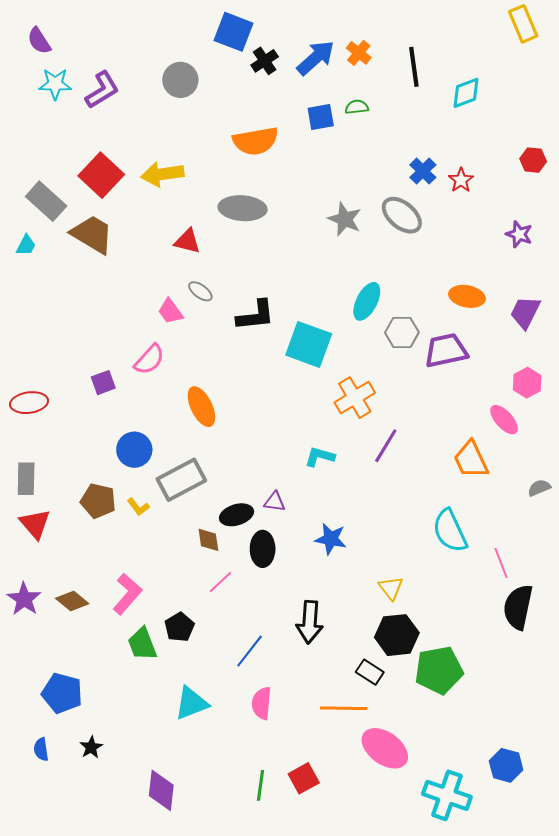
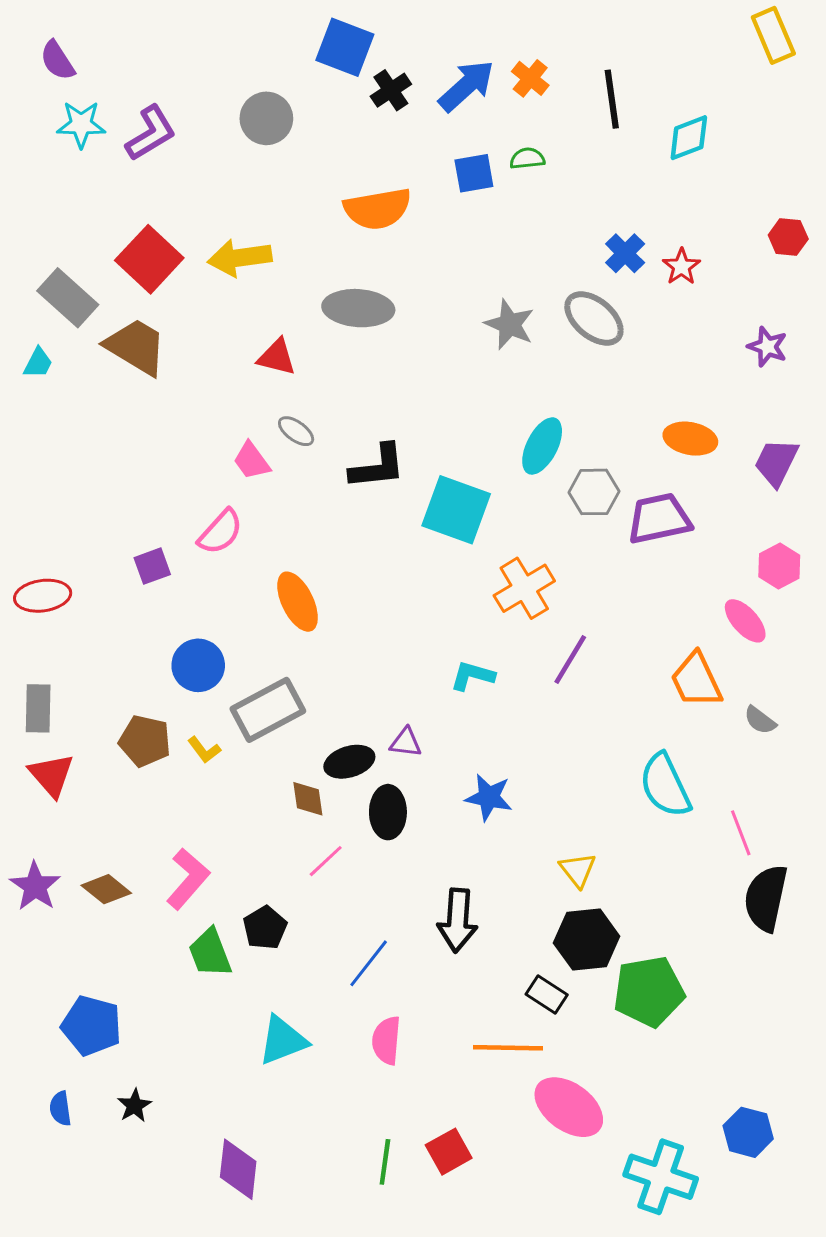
gray semicircle: (539, 488) -> (760, 720), moved, turned -120

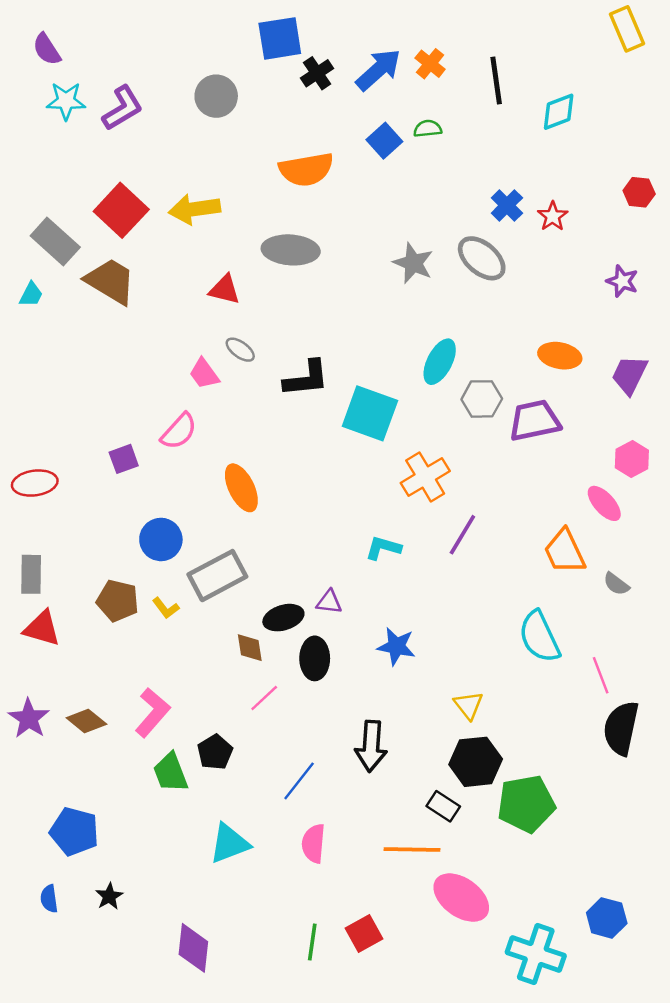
blue square: (345, 47) -> (280, 38), turned -30
blue square: (474, 173) -> (384, 141), turned -32
red triangle: (51, 775) -> (42, 628), turned -33

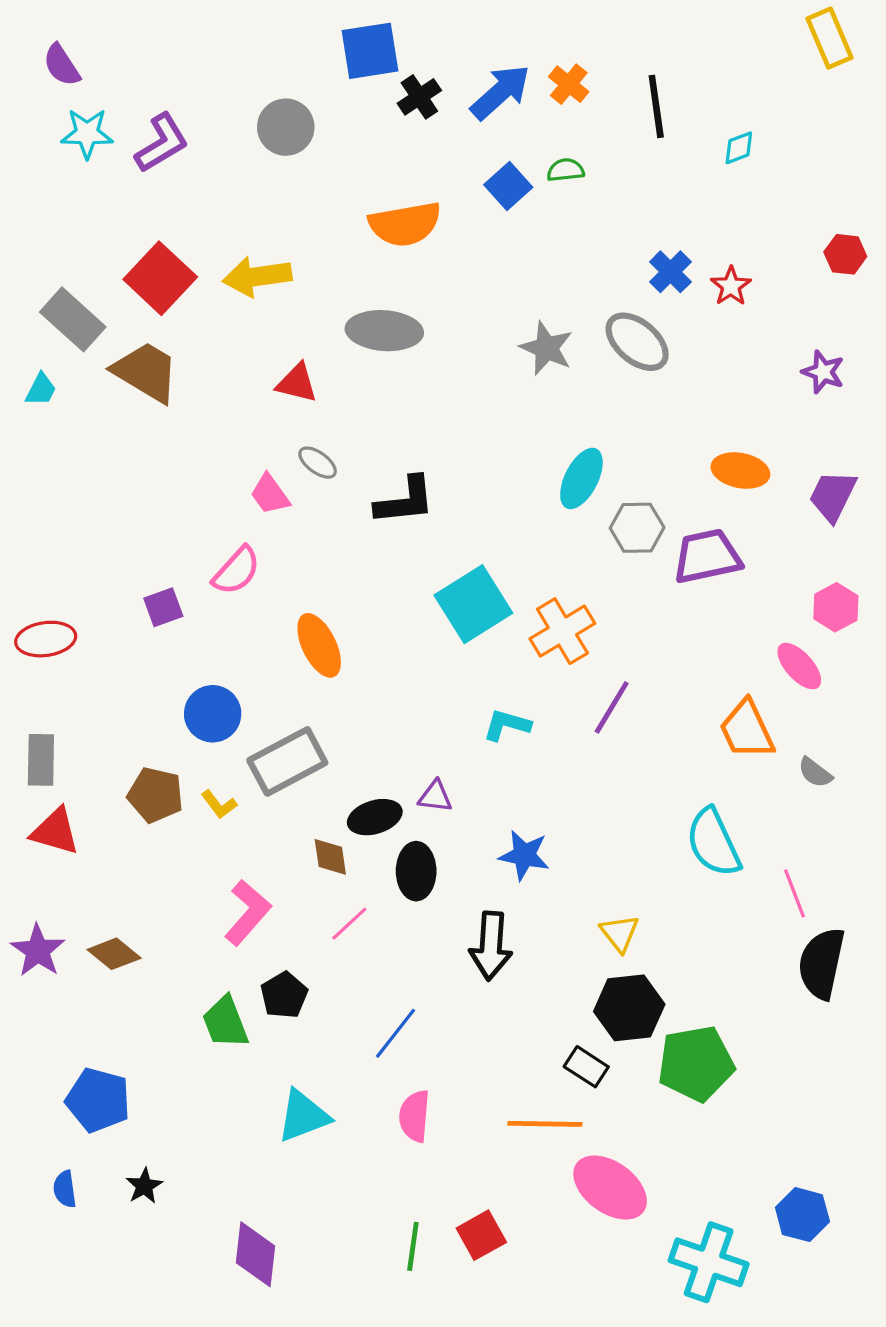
cyan diamond: (559, 112) -> (739, 148), size x0.7
cyan square: (370, 413) -> (473, 604), moved, turned 38
pink L-shape: (152, 712) -> (248, 912), moved
black arrow: (371, 746) -> (491, 946), moved

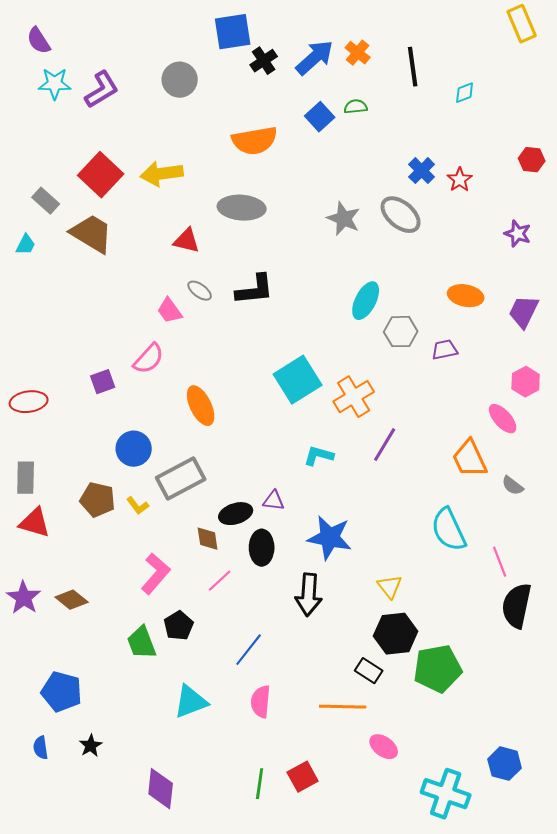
gray rectangle: (73, 319) -> (46, 201), size x0.7
black L-shape: (405, 501) -> (255, 290), moved
purple trapezoid: (707, 556) -> (445, 350), size x0.6
blue star: (524, 855) -> (330, 538), size x1.4
pink ellipse: (610, 1188) -> (384, 747), size x0.6

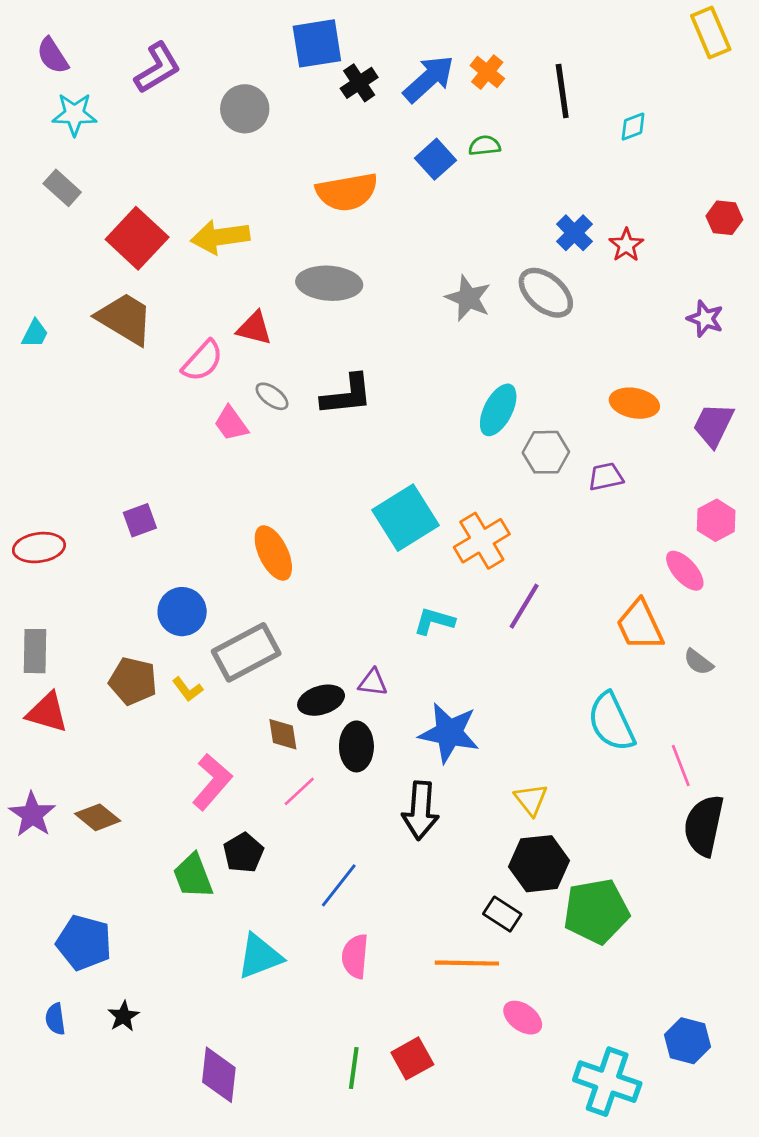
purple L-shape: (102, 90) -> (158, 68), moved
gray rectangle: (46, 201) -> (62, 188), moved
pink semicircle: (149, 359) -> (202, 361), moved

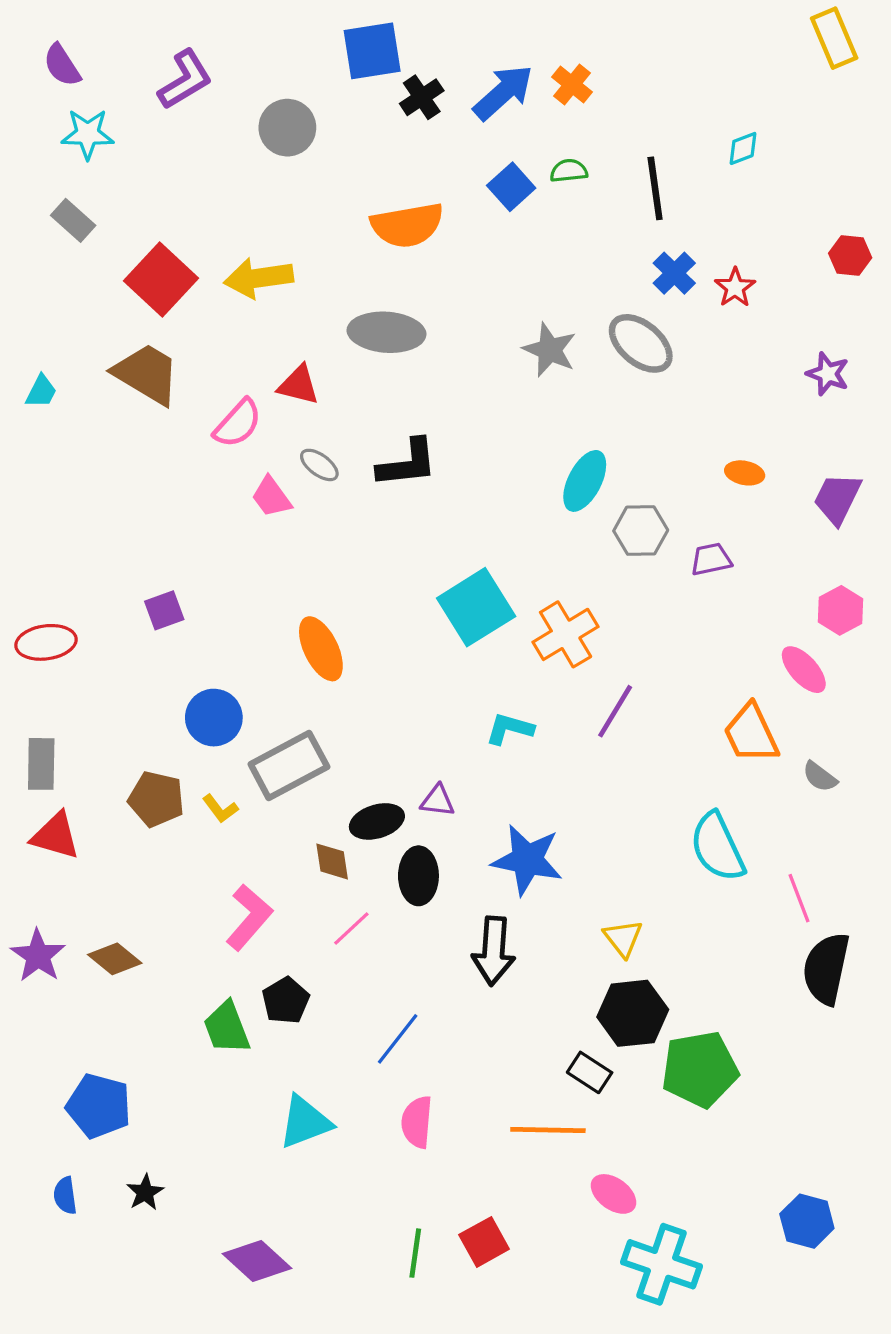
black line: (562, 91) -> (655, 188), moved
orange ellipse: (634, 403) -> (745, 473), size x0.7
purple diamond: (219, 1075) -> (257, 1261), turned -54
cyan cross: (607, 1082) -> (661, 1264), moved

